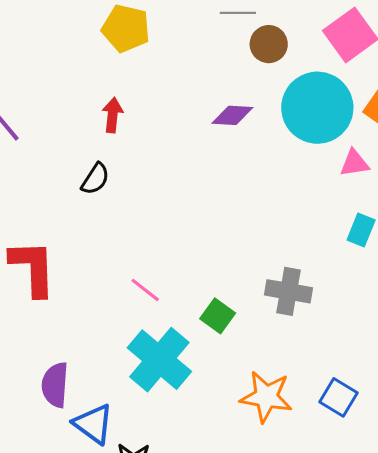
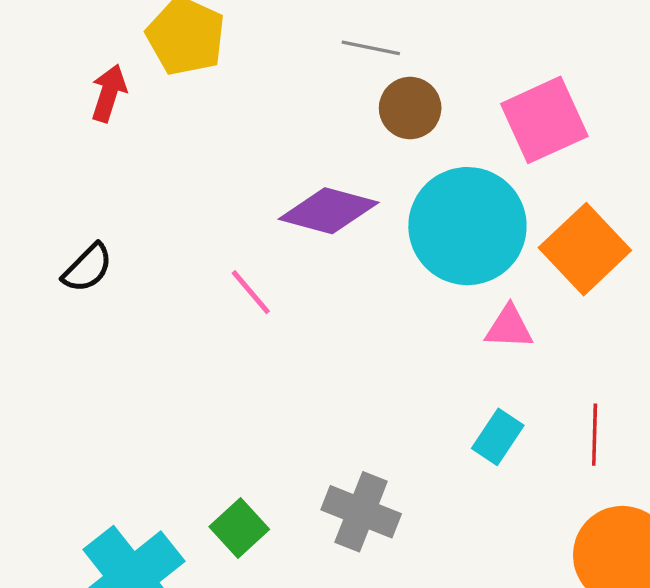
red arrow: (113, 115) -> (109, 93), moved
purple diamond: (232, 115) -> (329, 211), size x1.4
pink line: (145, 290) -> (251, 292), moved

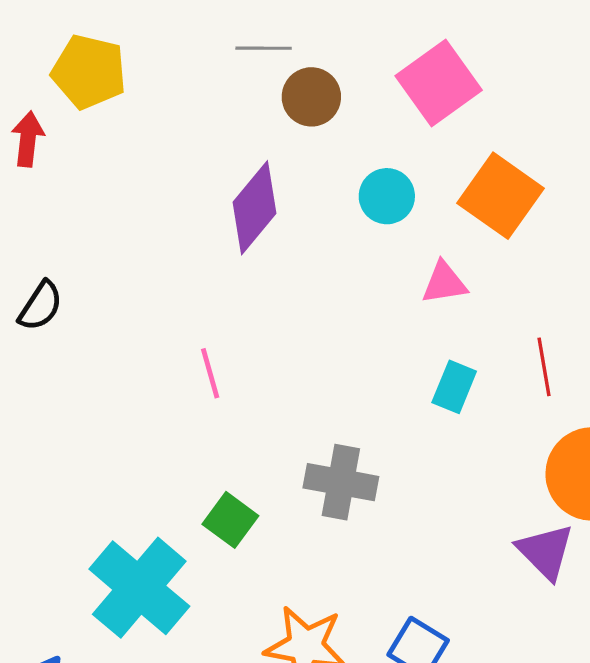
purple diamond: (329, 211) -> (254, 208), turned -54
cyan circle: (467, 226) -> (387, 196), size x0.5
pink line: (251, 292) -> (210, 373), moved, turned 36

